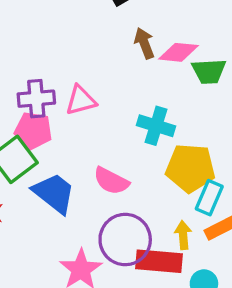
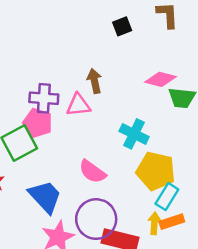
brown arrow: (144, 43) -> (94, 81), moved
blue trapezoid: (54, 193) -> (45, 197), moved
yellow arrow: (183, 235) -> (154, 223), moved

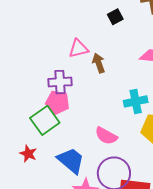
pink triangle: (78, 105) -> (79, 49), moved
cyan cross: (134, 134) -> (136, 101), turned -30

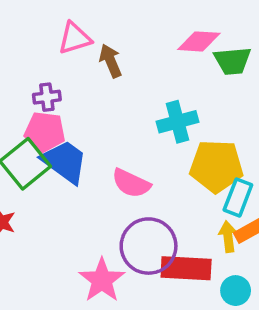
purple cross: (60, 82) -> (47, 97), size x0.7
blue trapezoid: (71, 160) -> (65, 162), moved

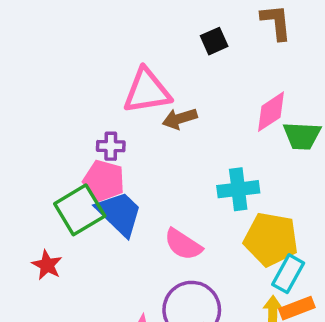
pink triangle: (75, 38) -> (147, 91), size x1.4
pink diamond: (199, 41) -> (271, 112), turned -45
brown arrow: (110, 61) -> (180, 119), turned -92

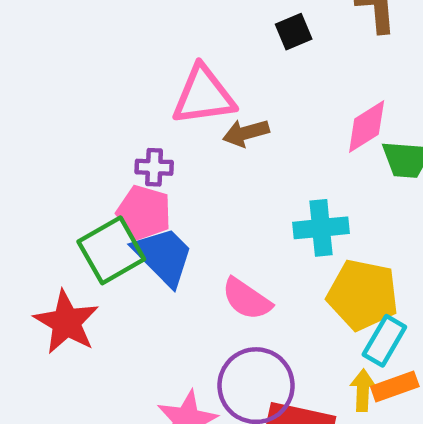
red star: (47, 265) -> (66, 322), size x1.6

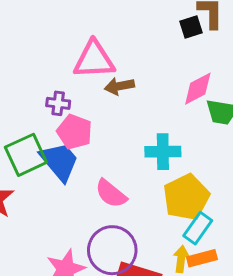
black square: (294, 32) -> (191, 27), moved
pink pentagon: (144, 212) -> (74, 132), moved
yellow pentagon: (363, 295) -> (186, 197), turned 30

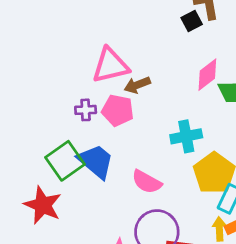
pink pentagon: (74, 132) -> (118, 110), moved

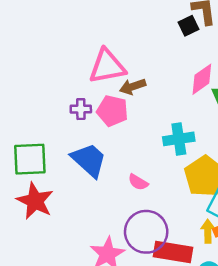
green square: (65, 161) -> (30, 159), moved, turned 30
pink semicircle: (147, 182) -> (138, 182), size x0.7

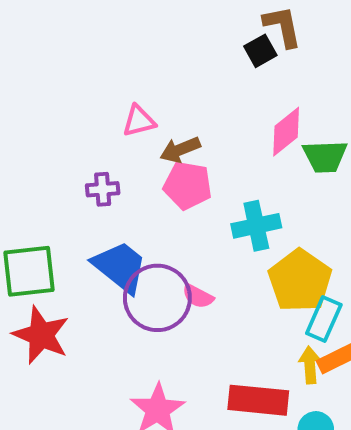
pink triangle: (107, 66) -> (139, 121), size x0.6
pink pentagon: (112, 111) -> (188, 185), moved
purple circle: (146, 232) -> (157, 298), moved

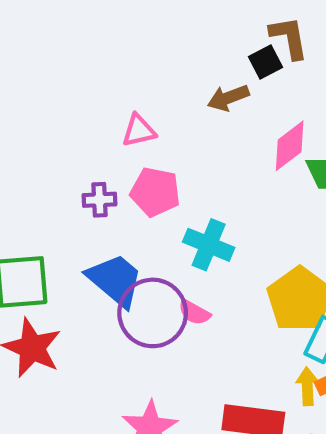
brown arrow: (180, 150) -> (228, 98), moved
pink pentagon: (188, 185) -> (155, 192), moved
cyan cross: (256, 226) -> (209, 245), moved, turned 33

